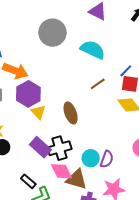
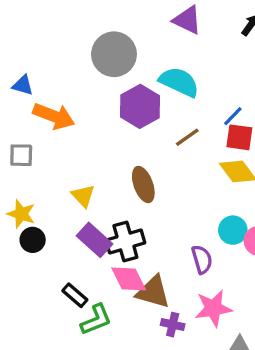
purple hexagon: (28, 94) -> (140, 106), moved
yellow triangle: (38, 112) -> (83, 196), moved
cyan circle: (91, 158) -> (233, 230), moved
purple semicircle: (107, 159) -> (202, 259), turned -36

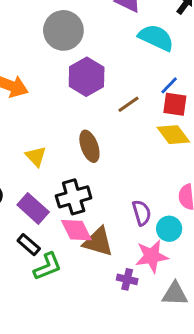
cyan semicircle: (179, 82) -> (156, 38), moved
cyan circle: (233, 230) -> (169, 229), moved
purple rectangle: (94, 240) -> (33, 208), moved
purple cross: (173, 325) -> (127, 279), moved

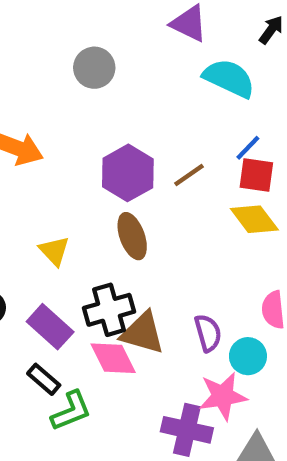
gray circle: (63, 30) -> (94, 68), size x0.7
purple hexagon: (87, 77) -> (128, 173), moved
brown triangle: (98, 242) -> (143, 333), moved
purple cross: (127, 279) -> (187, 430), size x1.6

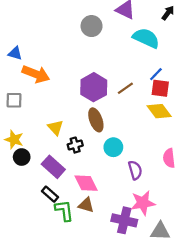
gray circle: (94, 68) -> (92, 26), moved
black cross: (109, 310) -> (75, 145), moved, size x0.6
brown triangle: (143, 333) -> (86, 205), moved, size x0.7
cyan circle: (248, 356) -> (113, 147), moved
green L-shape: (71, 411) -> (64, 211), turned -75

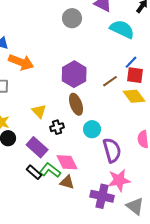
brown line: (125, 88) -> (110, 81), moved
purple semicircle: (135, 170) -> (112, 150), size x1.4
green L-shape: (64, 211) -> (50, 170), moved, turned -45
gray triangle: (160, 231) -> (135, 206), turned 36

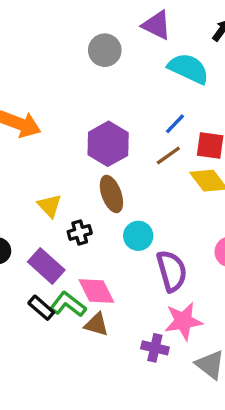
blue line: (131, 62) -> (175, 124), moved
purple cross: (102, 196) -> (155, 348), size x0.7

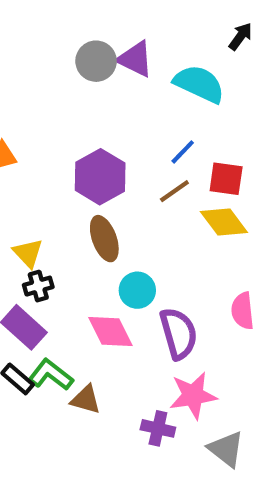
purple triangle: (157, 25) -> (135, 59), moved
black cross: (80, 232) -> (38, 286), moved
pink diamond: (96, 291) -> (110, 331), moved

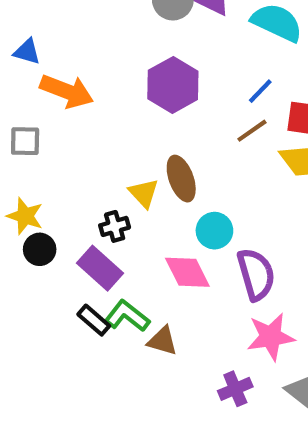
purple hexagon: (100, 177) -> (173, 85), moved
yellow triangle: (28, 253) -> (144, 193), moved
purple cross: (158, 428) -> (235, 389), moved, turned -36

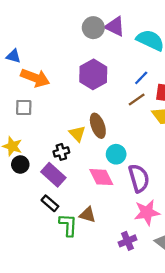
gray square: (25, 141) -> (24, 107), moved
green L-shape: (127, 316) -> (68, 225), moved, turned 55

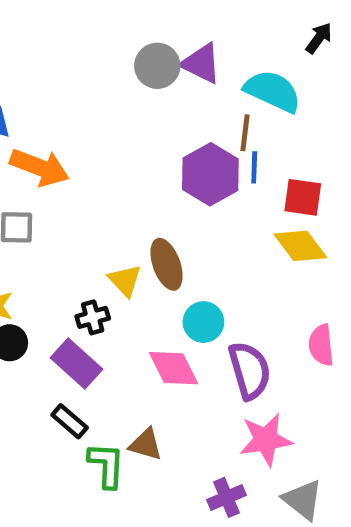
purple hexagon: (93, 74) -> (210, 174), moved
blue line: (141, 78) -> (254, 167), turned -42
brown line: (137, 99) -> (245, 133), moved, turned -48

